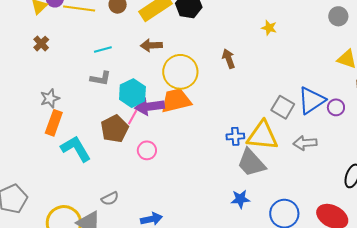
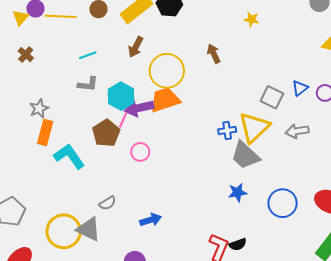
brown arrow: (151, 45) -> (136, 47), turned -55
blue triangle: (311, 100) -> (300, 88), size x0.6
yellow triangle: (262, 136) -> (254, 127), turned -44

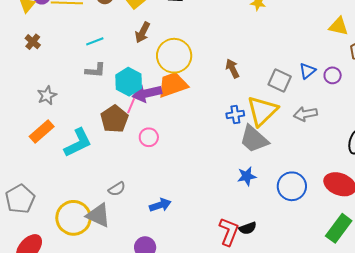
brown arrow: (214, 54) -> (232, 68), moved
orange rectangle: (45, 132) -> (42, 131), moved, turned 35
cyan L-shape: (69, 156) -> (78, 143), turned 100

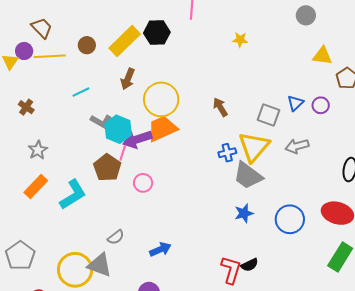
brown cross: (33, 42) -> (26, 107), moved
gray L-shape: (95, 70) -> (101, 121), moved, turned 30

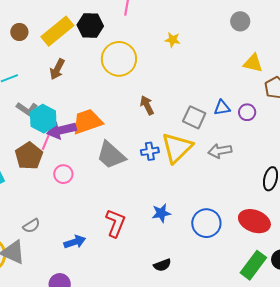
yellow circle: (161, 99) -> (119, 59), moved
blue triangle: (295, 103) -> (222, 108), turned 30
gray trapezoid: (248, 176) -> (111, 155), moved
red L-shape: (231, 270) -> (115, 223), moved

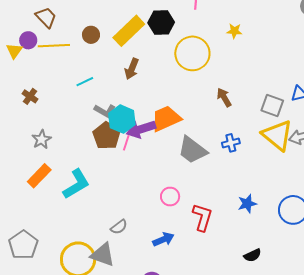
yellow star: (173, 40) -> (234, 31), moved
yellow triangle: (177, 148) -> (277, 135), moved, turned -32
brown pentagon: (29, 156) -> (106, 136), moved
pink circle: (63, 174) -> (170, 197), moved

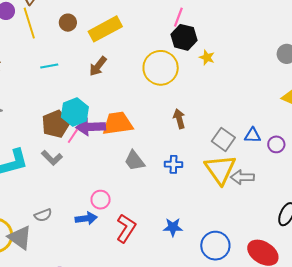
black hexagon: (161, 23) -> (184, 37), moved
yellow line: (54, 46) -> (29, 23), turned 60
gray L-shape: (105, 111) -> (52, 158), moved
gray trapezoid: (192, 150) -> (135, 161), size x0.7
blue arrow: (163, 239) -> (86, 218), moved

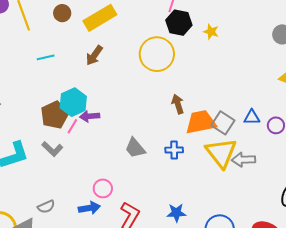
yellow star: (207, 57) -> (211, 32), moved
orange trapezoid: (118, 123) -> (201, 122), moved
purple arrow: (91, 127) -> (90, 116), size x0.7

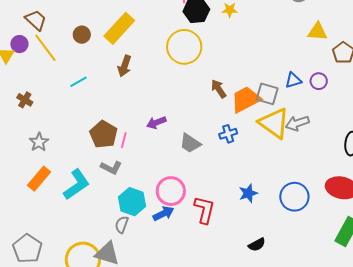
cyan hexagon: (73, 102) -> (132, 202), moved
purple arrow: (90, 116) -> (156, 123), moved
pink circle: (103, 188) -> (171, 191), size x1.5
gray semicircle: (46, 207) -> (122, 225), turned 150

